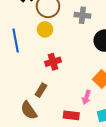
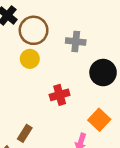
red cross: (53, 62) -> (60, 95), moved

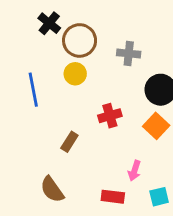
orange square: (99, 120) -> (156, 126), moved
brown rectangle: (25, 133) -> (69, 142), moved

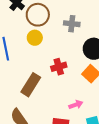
brown rectangle: (69, 142) -> (31, 85), size x1.6
pink arrow: (134, 171) -> (76, 105), turned -128

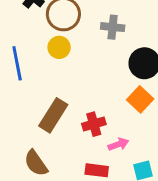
red cross: (59, 67) -> (94, 124), moved

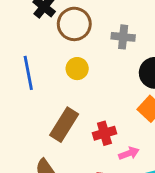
yellow circle: (59, 47) -> (77, 69), moved

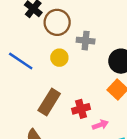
gray cross: (123, 37) -> (86, 41), moved
blue line: (28, 73) -> (21, 61), turned -45

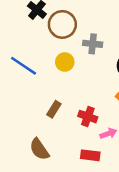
brown rectangle: (49, 102) -> (54, 109), size x0.6
red cross: (81, 109) -> (88, 117), turned 36

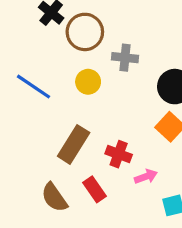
brown rectangle: (54, 109) -> (74, 144), size x1.6
red rectangle: (90, 155) -> (95, 189), moved, turned 48

